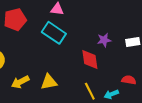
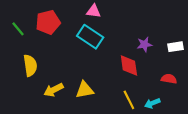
red semicircle: (129, 80) -> (169, 79), moved

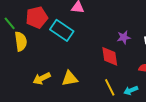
cyan rectangle: (90, 37) -> (62, 30), moved
yellow semicircle: (30, 66) -> (21, 41), moved

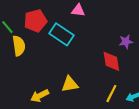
yellow arrow: (42, 78) -> (40, 96), moved
yellow line: (110, 87) -> (111, 94), turned 54

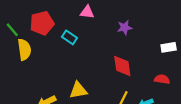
cyan rectangle: (61, 34) -> (70, 37), size x0.6
purple star: (126, 42) -> (125, 28), moved

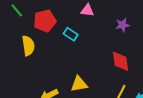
green line: (12, 30) -> (17, 10), moved

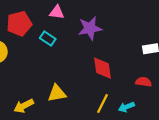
pink triangle: (87, 10) -> (57, 12), moved
purple star: (123, 25) -> (90, 28), moved, size x1.5

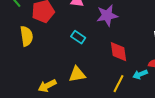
cyan rectangle: (48, 39) -> (78, 37), moved
cyan arrow: (126, 107) -> (140, 74), moved

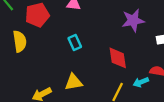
purple star: (107, 15) -> (133, 20), moved
cyan rectangle: (78, 37) -> (75, 42), turned 32

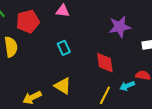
yellow triangle: (74, 82) -> (63, 86), turned 42

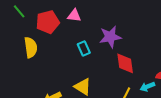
pink triangle: (63, 11) -> (74, 16), moved
purple star: (120, 27) -> (110, 37), moved

